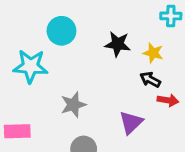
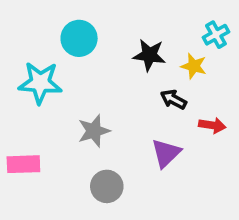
cyan cross: (171, 16) -> (216, 35), moved, turned -30
black arrow: (150, 80) -> (173, 99), moved

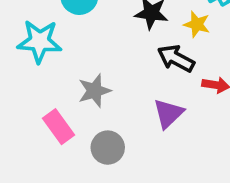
black arrow: (173, 99) -> (176, 58), size x1.4
pink rectangle: (23, 164) -> (58, 127), moved, turned 56

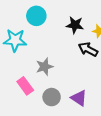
purple triangle: (168, 113) -> (79, 98), moved, turned -42

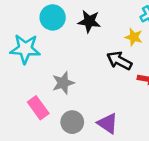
black star: (75, 25) -> (89, 21), moved

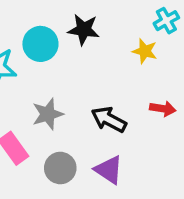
cyan circle: (53, 17) -> (40, 44), moved
black arrow: (119, 61) -> (109, 119), moved

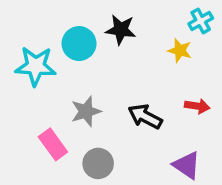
purple triangle: (109, 170) -> (187, 165), moved

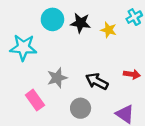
cyan circle: (79, 44) -> (52, 19), moved
yellow star: (180, 50) -> (109, 30), moved
gray circle: (98, 163) -> (81, 108), moved

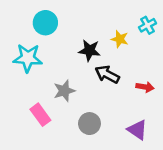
cyan circle: (52, 19) -> (45, 23), moved
black star: (81, 23) -> (89, 50), moved
black arrow: (97, 81) -> (107, 74), moved

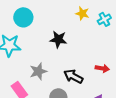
yellow star: (120, 39) -> (82, 13), moved
black arrow: (107, 74) -> (73, 76), moved

